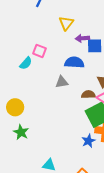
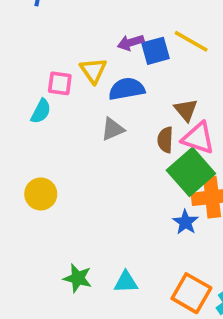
yellow triangle: (66, 23) -> (93, 71), moved
brown semicircle: (88, 94) -> (165, 140), turned -72
green star: (21, 132) -> (78, 278), moved

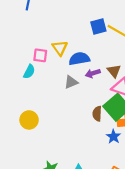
purple arrow: (131, 43) -> (93, 73), moved
blue square: (155, 51) -> (98, 27), moved
brown semicircle: (165, 140) -> (97, 114), moved

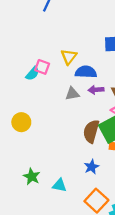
pink square: (40, 55) -> (42, 67), moved
brown semicircle: (97, 114) -> (91, 131), size x1.5
blue star: (114, 137) -> (92, 167), moved

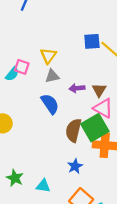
blue semicircle: (86, 72) -> (50, 104), moved, turned 55
gray triangle: (72, 94) -> (52, 76), moved

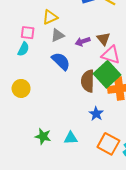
yellow triangle: (48, 56) -> (50, 17), turned 42
cyan semicircle: (12, 74) -> (23, 49), moved

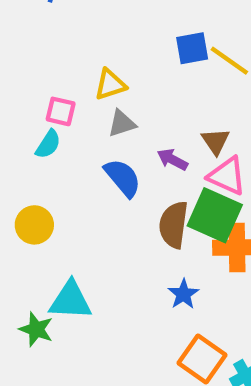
purple arrow: (83, 41) -> (172, 159), moved, turned 40
green square: (107, 74) -> (215, 215), turned -30
green star: (43, 136) -> (36, 329), moved
cyan triangle: (71, 138) -> (70, 300), moved, size x1.5

